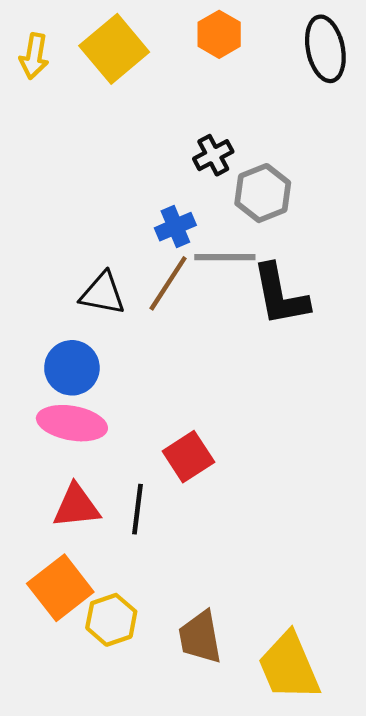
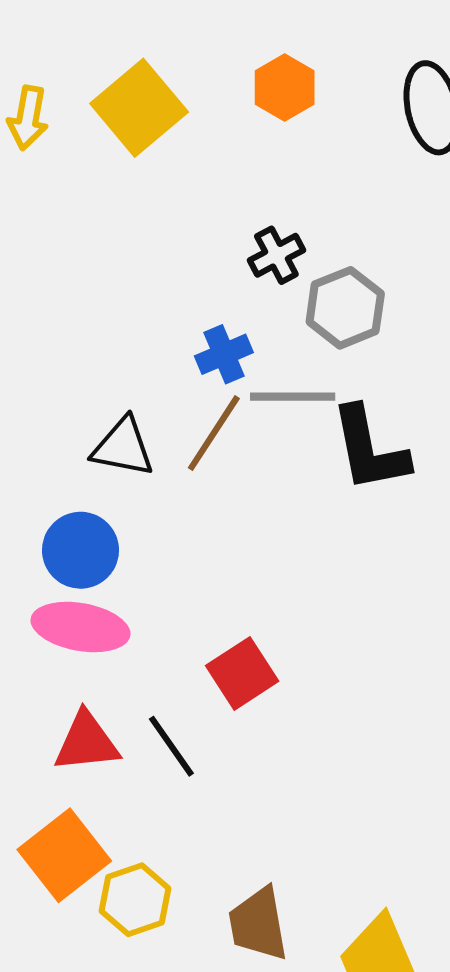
black line: (137, 509) -> (171, 746), turned -42

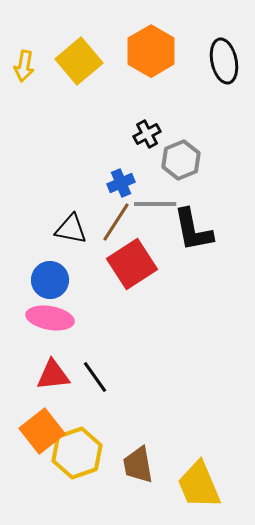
orange hexagon: (285, 88) -> (151, 51), size x1.6
red square: (242, 673) -> (132, 264), moved, size x1.4
yellow hexagon: (135, 900) -> (77, 453), size x1.4

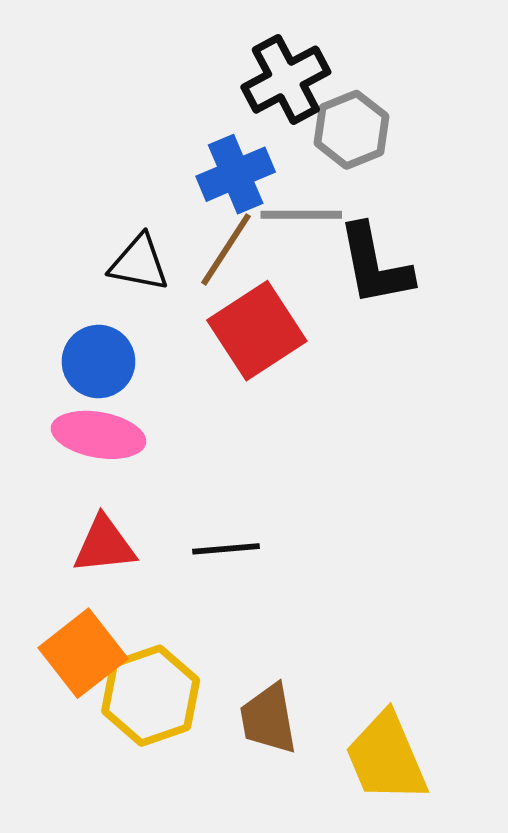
black cross: (147, 134) -> (286, 80), size x1.6
blue cross: (121, 183) -> (236, 174), size x1.4
black line: (95, 377) -> (226, 549), moved, turned -60

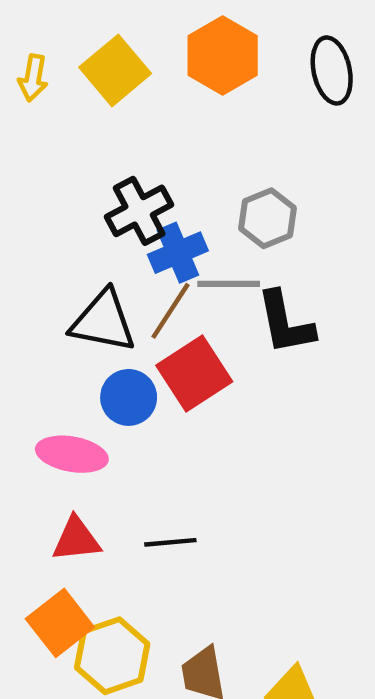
black cross: (286, 80) -> (139, 211), moved
black triangle: (139, 263) -> (103, 321), size x1.4
blue circle: (99, 362) -> (129, 397), moved

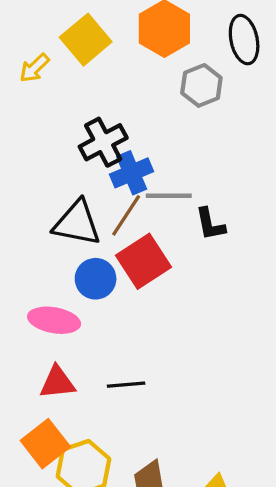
yellow arrow: (33, 78) -> (34, 68), moved, turned 36
gray hexagon: (267, 218) -> (201, 85), moved
black L-shape: (285, 323) -> (210, 224), size x0.7

